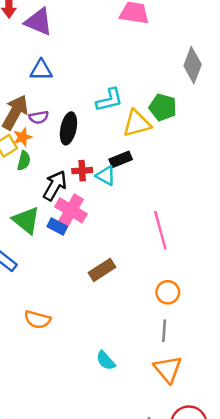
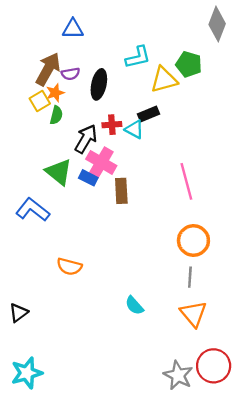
brown rectangle: (102, 270) -> (121, 191), moved, turned -60
orange circle: (168, 292) -> (193, 241), size x1.4

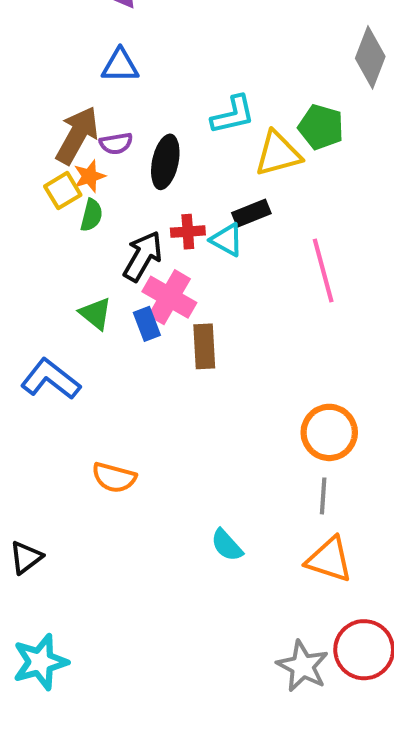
green triangle: (59, 172) -> (96, 314), size x0.7
blue rectangle: (88, 178) -> (147, 324), turned 42
pink line: (186, 181) -> (323, 271), moved
orange triangle: (193, 314) -> (329, 560), turned -32

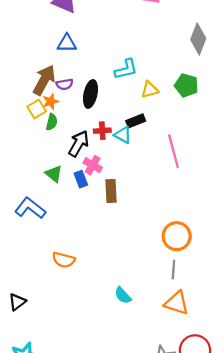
green pentagon: (321, 127) -> (186, 85), moved
yellow triangle: (278, 154) -> (150, 90), size x0.7
pink cross: (169, 297) -> (93, 165), size x0.7

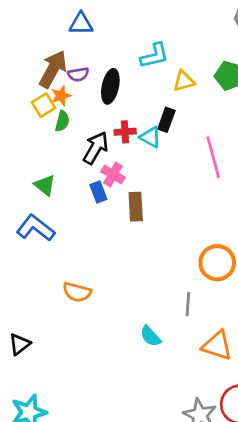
black rectangle: (136, 121) -> (166, 120), turned -48
green triangle: (54, 174) -> (45, 185), moved
gray line: (173, 270) -> (188, 304), moved

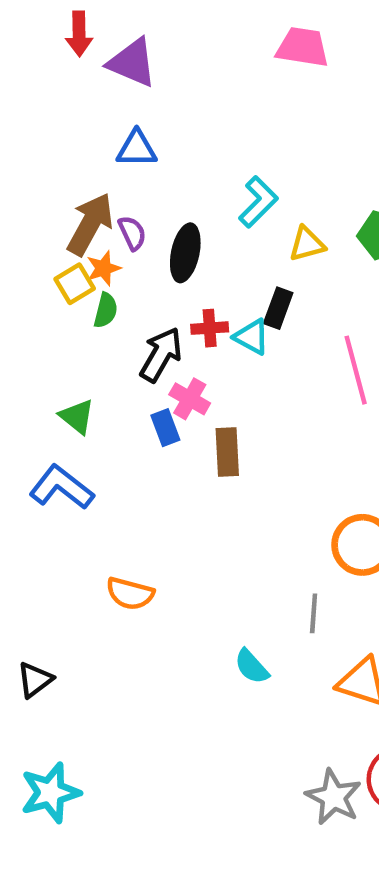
cyan L-shape: (154, 56) -> (258, 202), turned -32
purple semicircle: (78, 74) -> (132, 233), turned -105

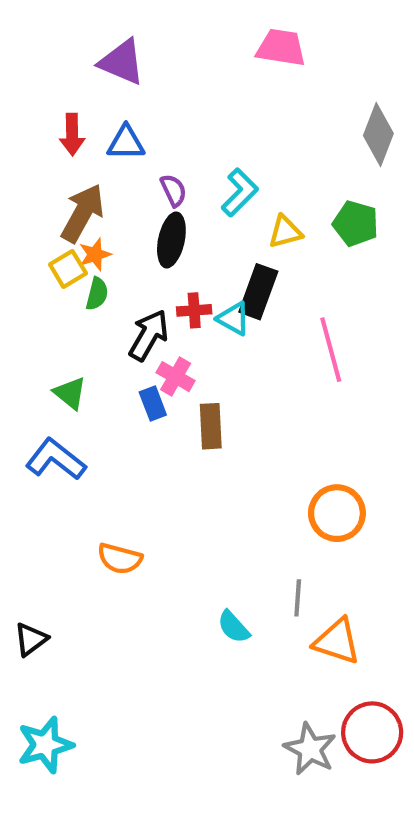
red arrow: (79, 34) -> (72, 134), moved
purple semicircle: (132, 233) -> (174, 190), moved
black rectangle: (278, 308) -> (258, 292), size x1.4
gray line: (314, 613) -> (298, 598), moved

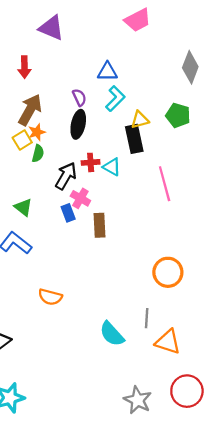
pink trapezoid: (281, 48) -> (138, 20), turned 144
blue triangle: (126, 143) -> (107, 72), moved
black rectangle: (258, 292) -> (134, 139), moved, turned -32
cyan semicircle: (234, 627) -> (112, 334), size x1.4
gray star: (310, 749) -> (138, 400), moved

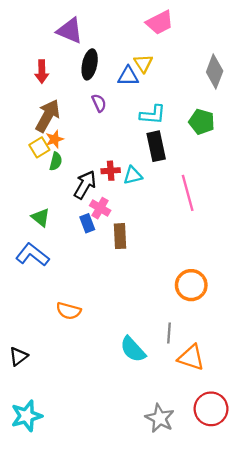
cyan L-shape: (115, 99) -> (153, 115), moved, turned 50
yellow triangle: (140, 120) -> (143, 63), moved, turned -48
black ellipse: (78, 124) -> (90, 64), moved
cyan triangle: (112, 167) -> (133, 175), turned -42

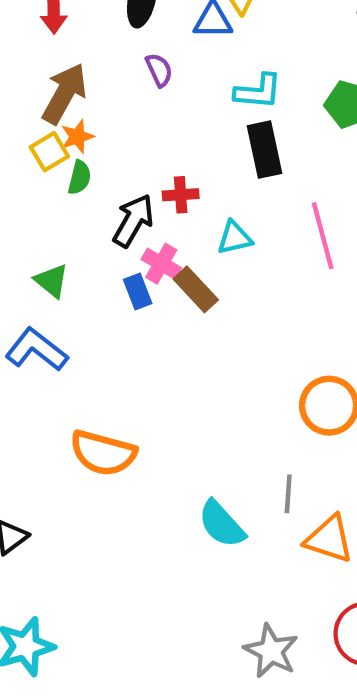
cyan triangle: (133, 175) -> (234, 238), moved
brown rectangle: (120, 236) -> (196, 289), moved, turned -40
orange semicircle: (69, 311) -> (103, 453), size x1.4

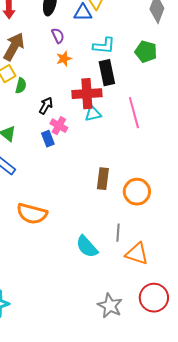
orange star: (77, 137) -> (64, 59), moved
red cross: (181, 195) -> (87, 94), moved, size x1.8
black arrow: (133, 221) -> (46, 106), size x0.7
brown rectangle: (196, 289) -> (103, 179), moved, turned 50

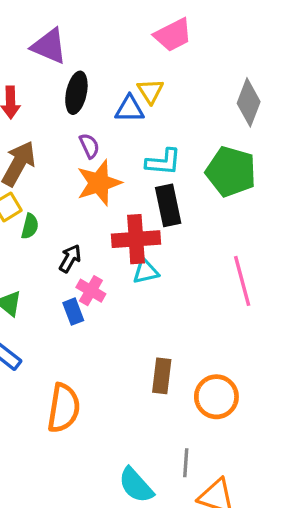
green pentagon: (146, 52) -> (231, 172), size x1.4
orange star: (64, 59) -> (99, 183), size x1.8
pink line: (134, 113) -> (242, 281), moved
orange semicircle: (32, 214) -> (64, 408), moved, turned -96

